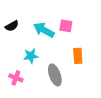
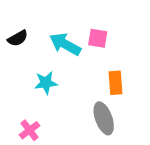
gray ellipse: (55, 75) -> (104, 118), moved
pink cross: (16, 78) -> (30, 130), moved, turned 32

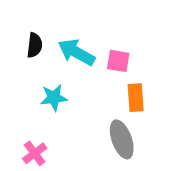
black semicircle: (18, 38) -> (35, 45), moved, turned -54
pink square: (98, 38) -> (118, 61), moved

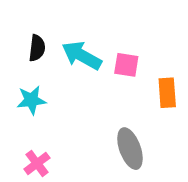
cyan star: (54, 98) -> (31, 100), moved
orange rectangle: (136, 98) -> (167, 93), moved

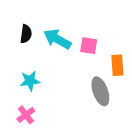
cyan star: (31, 100) -> (30, 81), moved
gray ellipse: (130, 149) -> (100, 91), moved

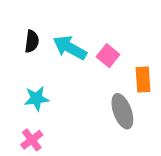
pink square: (89, 46) -> (108, 56), turned 30

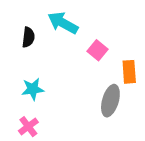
cyan arrow: (70, 48) -> (63, 23), moved
gray ellipse: (122, 111) -> (110, 101), turned 36

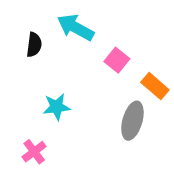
orange rectangle: (129, 72) -> (155, 86), turned -45
cyan star: (33, 89) -> (57, 107), moved

